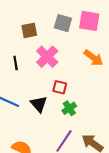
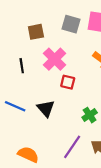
red square: (60, 87) -> (68, 82), moved
green cross: (69, 108) -> (90, 115), moved

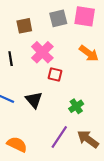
gray square: (71, 24) -> (58, 18), turned -30

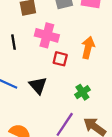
pink cross: (42, 52) -> (47, 35), turned -30
orange arrow: (89, 53) -> (88, 48), moved, turned -114

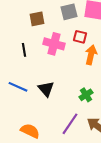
red square: (60, 59) -> (80, 37), moved

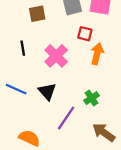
pink cross: (54, 44) -> (56, 56), moved, turned 30
purple line: (70, 124) -> (66, 118), moved

